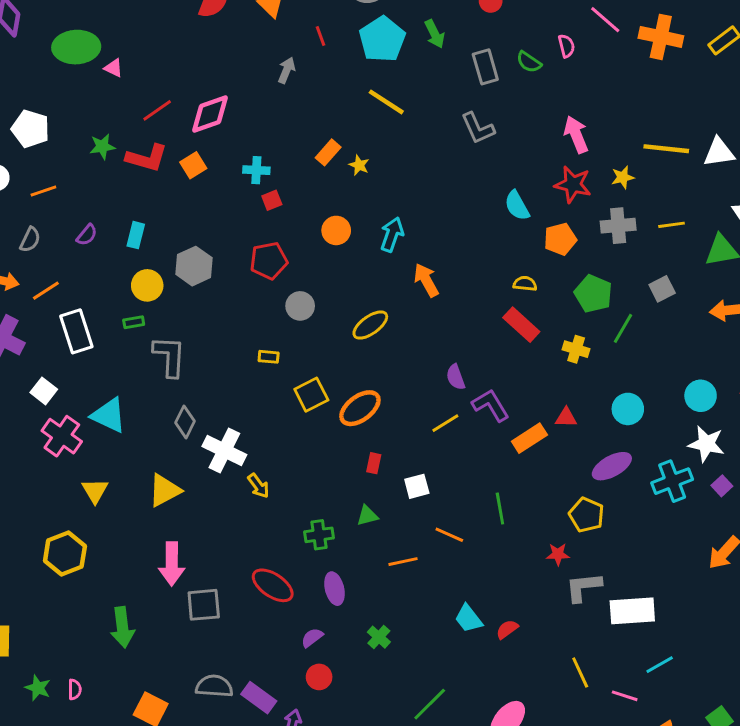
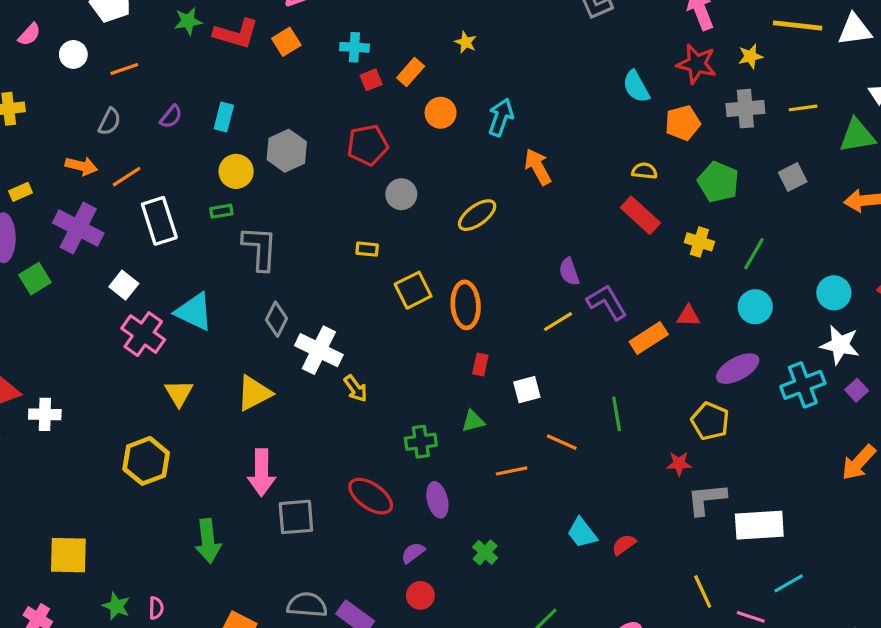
orange rectangle: (328, 152) -> (411, 72), moved
green line: (623, 328) -> (754, 254), moved
orange ellipse: (360, 408) -> (466, 305), turned -57

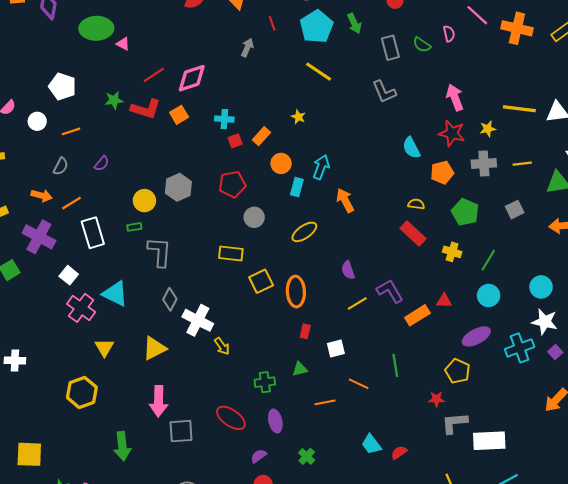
cyan rectangle: (224, 117) -> (297, 187), moved
yellow rectangle: (367, 249) -> (231, 253), size x1.6
purple semicircle: (569, 272) -> (348, 270), moved

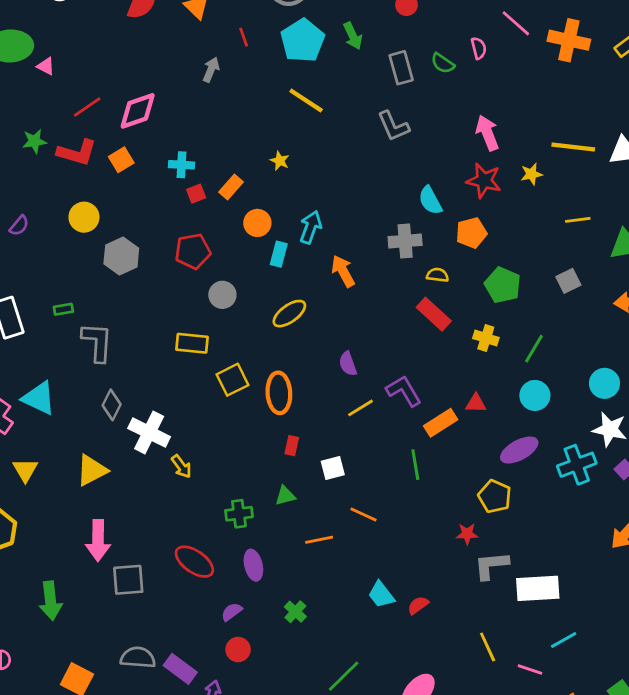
gray cross: (484, 163) -> (405, 241), moved
yellow circle: (144, 201) -> (84, 217), moved
green line: (395, 365) -> (415, 465), moved

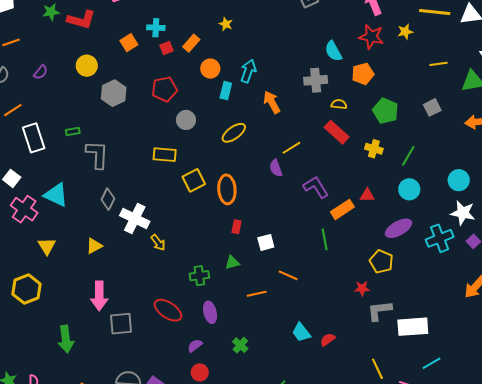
orange square: (121, 160) -> (129, 43), moved
yellow line: (360, 408) -> (291, 148), moved
yellow triangle: (92, 470) -> (94, 246), size x0.7

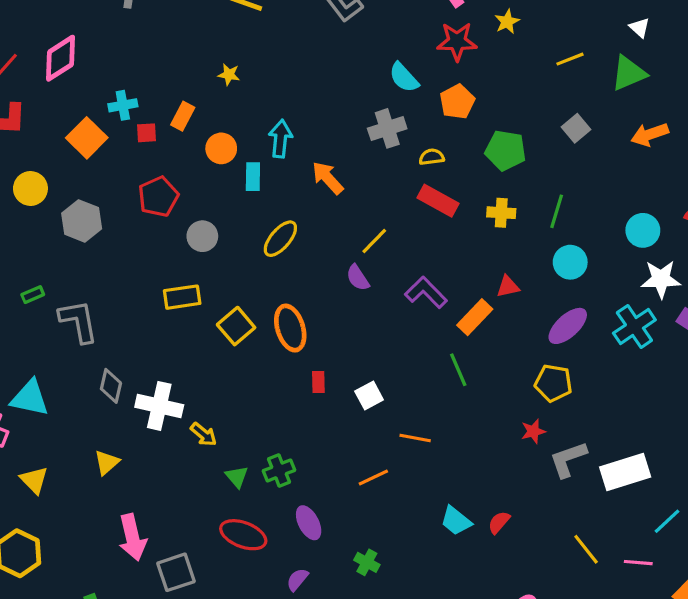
orange square: (129, 43) -> (87, 138), size x1.4
red square: (166, 48) -> (147, 133), turned 32
green triangle: (232, 263) -> (237, 477), moved, turned -42

